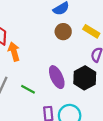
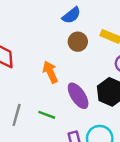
orange arrow: (14, 52) -> (50, 72), moved

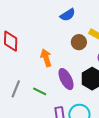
brown circle: (78, 42) -> (79, 42), moved

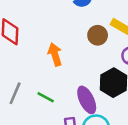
purple ellipse: (66, 79) -> (87, 100), moved

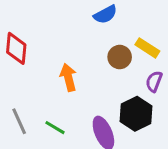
gray line: (15, 93) -> (19, 121), turned -50

